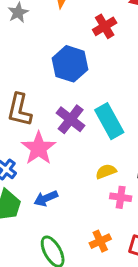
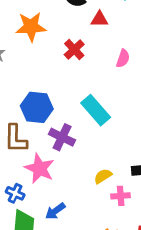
blue hexagon: (70, 64) -> (37, 107), moved
cyan rectangle: (109, 121) -> (96, 110), moved

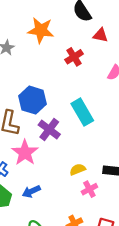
pink cross: (121, 196) -> (89, 189), turned -35

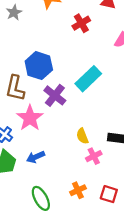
cyan rectangle: (82, 112) -> (88, 79), turned 75
yellow semicircle: (78, 169) -> (82, 136), turned -91

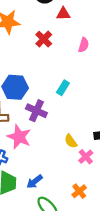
cyan rectangle: (88, 79) -> (63, 88), size x0.6
blue arrow: (36, 157) -> (35, 182), moved

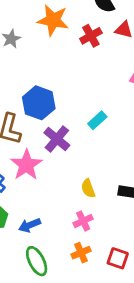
red cross: (44, 39) -> (91, 36), moved
pink cross: (86, 157) -> (83, 221), moved

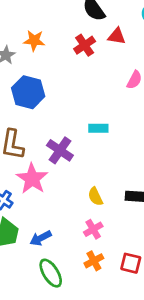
orange star: (53, 20) -> (34, 41), moved, size x0.7
blue hexagon: (39, 103) -> (28, 92), moved
cyan rectangle: (97, 120) -> (98, 128), turned 48

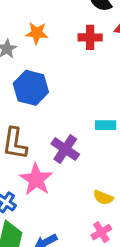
red cross: (85, 45) -> (90, 37), turned 35
yellow semicircle: (95, 197) -> (103, 197), turned -42

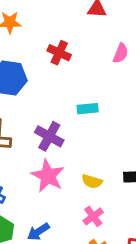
red cross: (90, 37) -> (59, 53), moved, turned 30
pink star: (36, 179) -> (48, 176), moved

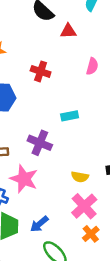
pink star: (48, 176) -> (24, 179), moved
pink cross: (93, 216) -> (84, 206), size x1.5

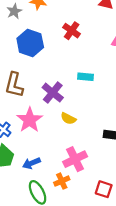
yellow semicircle: (80, 177) -> (68, 119), moved
orange cross: (91, 234) -> (62, 181), moved

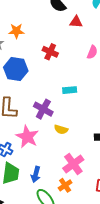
blue arrow: (31, 163) -> (36, 174), turned -42

